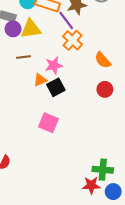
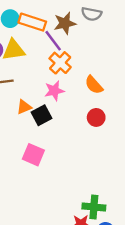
pink star: (54, 65) -> (54, 91), moved

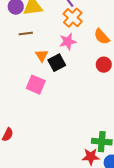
orange triangle: (24, 107) -> (42, 56), turned -40
pink square: (33, 155) -> (36, 85), moved

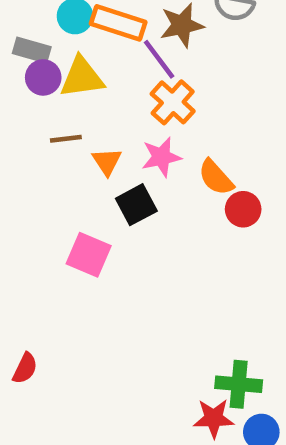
orange semicircle: (102, 37) -> (216, 177), moved
orange triangle: (42, 56) -> (107, 162), moved

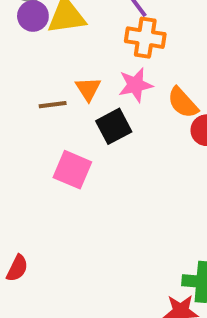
orange cross: (173, 102) -> (145, 38), turned -33
brown line: (66, 139) -> (53, 105), moved

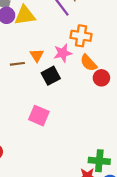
orange cross: (145, 38) -> (81, 36), moved
pink square: (72, 170) -> (39, 116), moved

